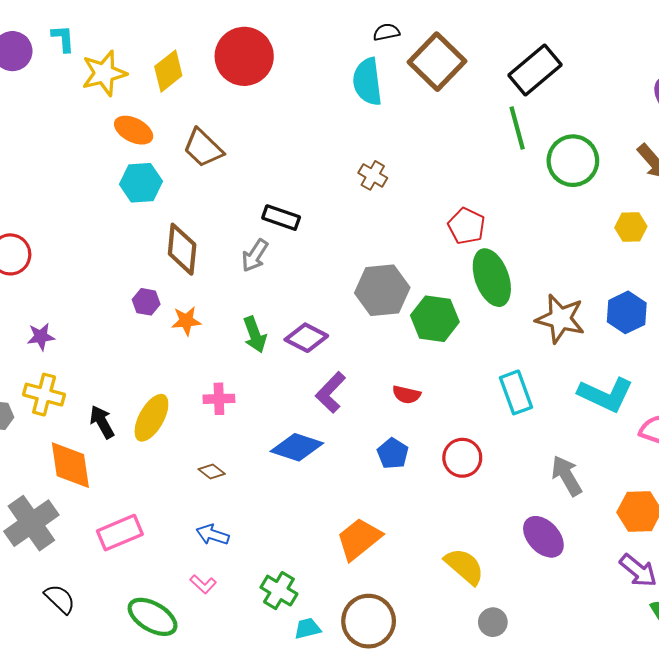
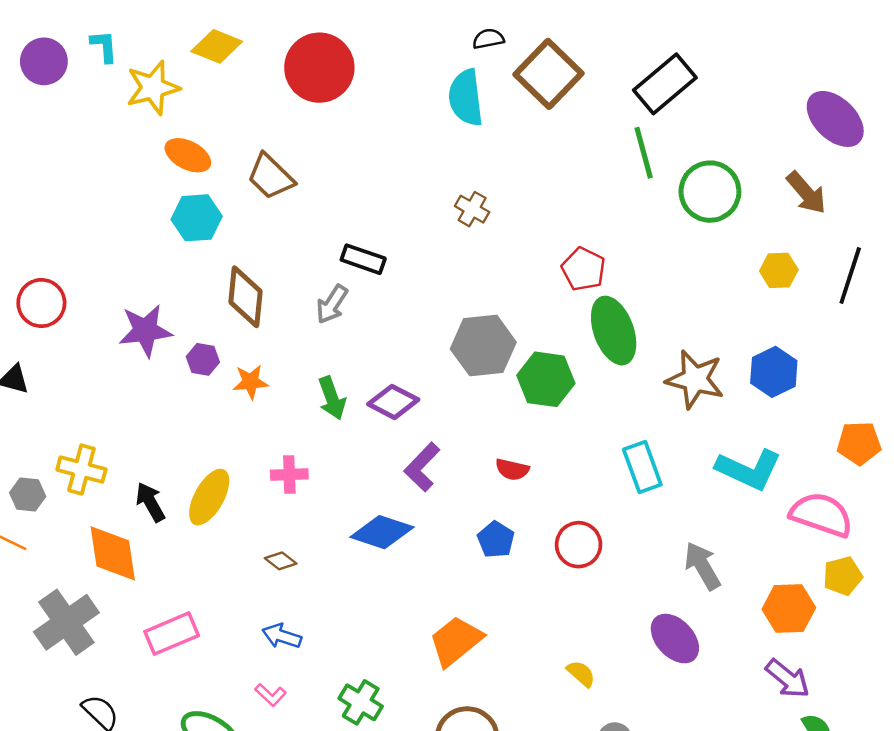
yellow diamond: (168, 71) -> (217, 46), moved, turned 60
purple star: (41, 337) -> (145, 331), moved, size x1.6
yellow semicircle: (464, 566) -> (581, 674), size x0.6

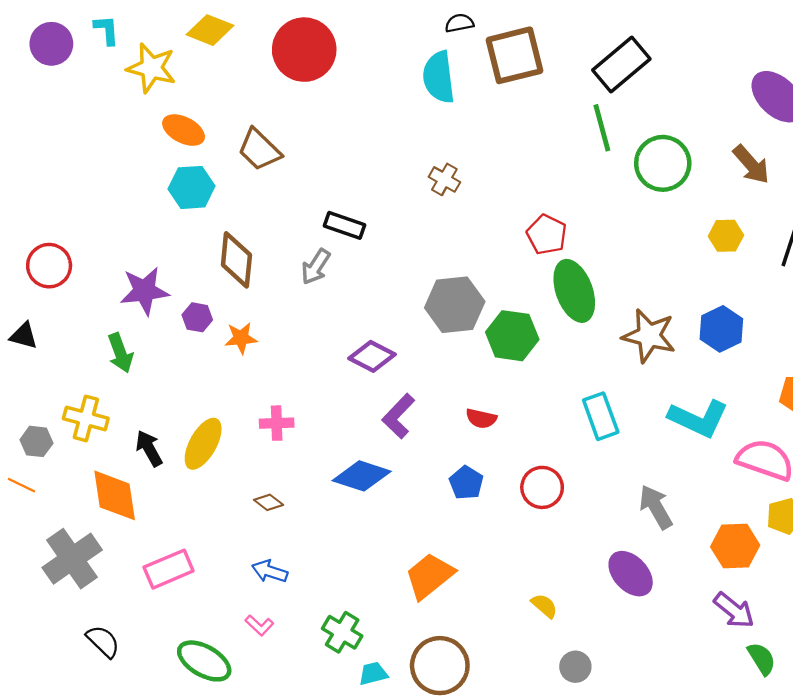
brown square: (548, 74) -> (514, 55), turned 32
yellow star: (153, 88) -> (151, 68), turned 30
green arrow: (332, 398) -> (120, 353), moved

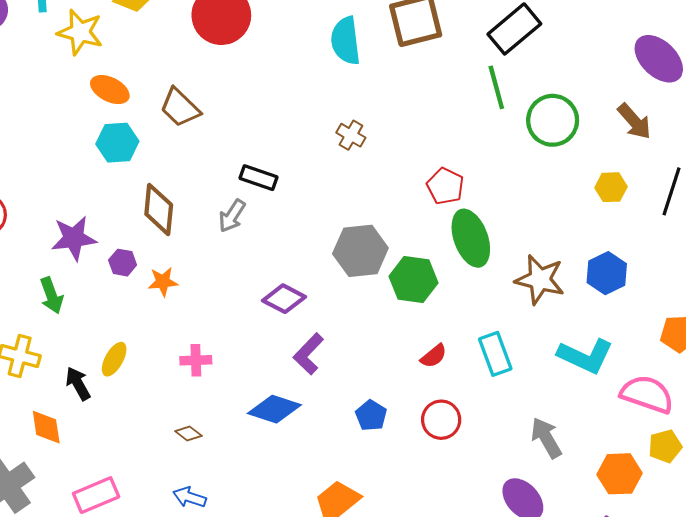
red semicircle: (481, 418) -> (434, 356), moved, turned -52
yellow ellipse: (203, 444) -> (114, 359), moved, size x0.7
orange diamond: (115, 495) -> (46, 427), size x0.7

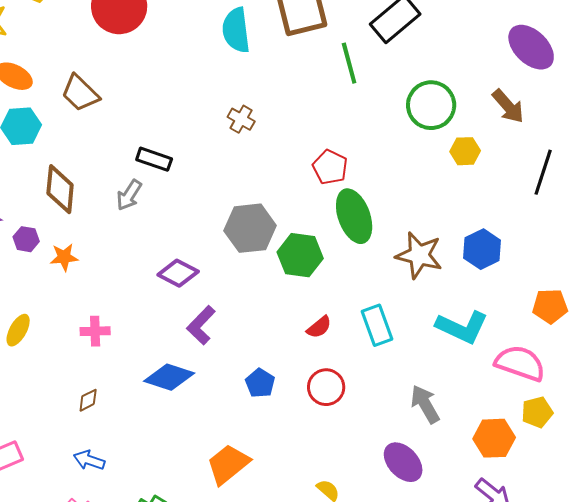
green line: (496, 87) -> (349, 63), moved
yellow hexagon: (611, 187) -> (465, 151), moved
brown diamond: (188, 434) -> (88, 400), turned -65

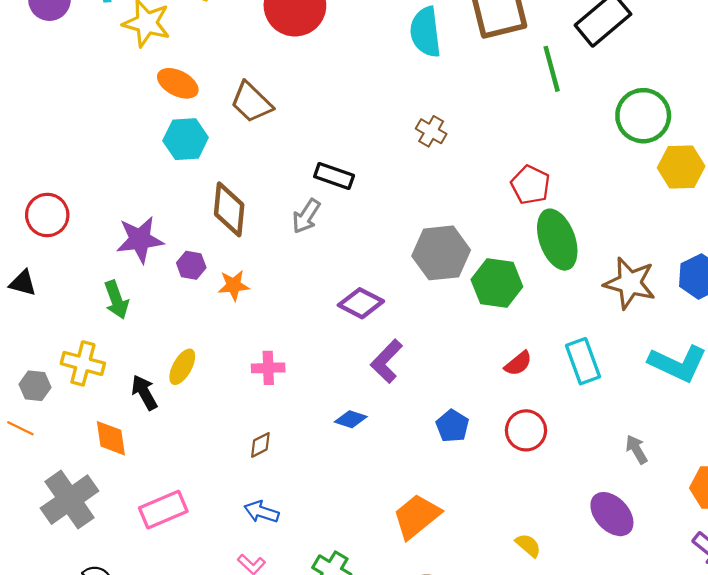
yellow hexagon: (465, 151) -> (681, 167), size x1.4
blue diamond: (169, 377) -> (351, 419), size x0.6
gray arrow: (425, 404) -> (636, 449), size x0.7

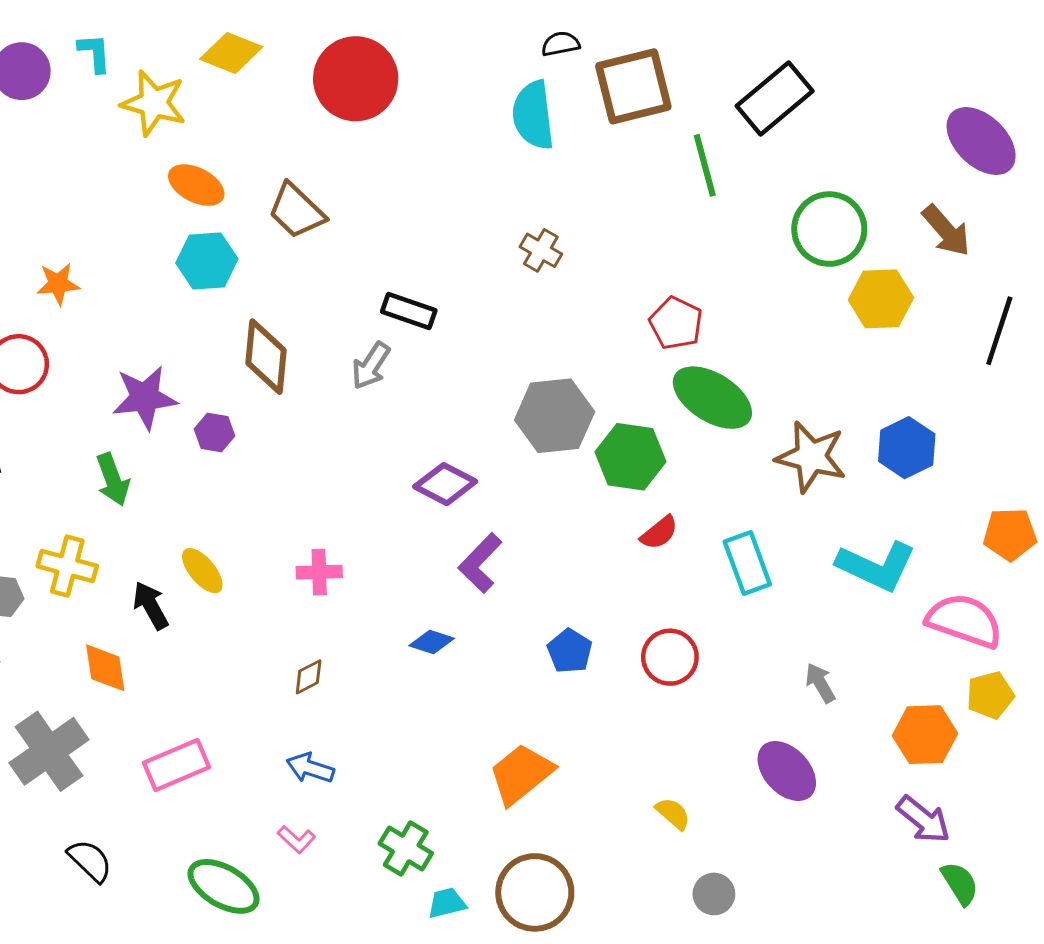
green ellipse: (557, 240) -> (712, 398), turned -38
orange star: (234, 285) -> (58, 284), moved
red semicircle: (518, 363) -> (659, 533), moved
yellow ellipse: (182, 367) -> (202, 571), turned -69

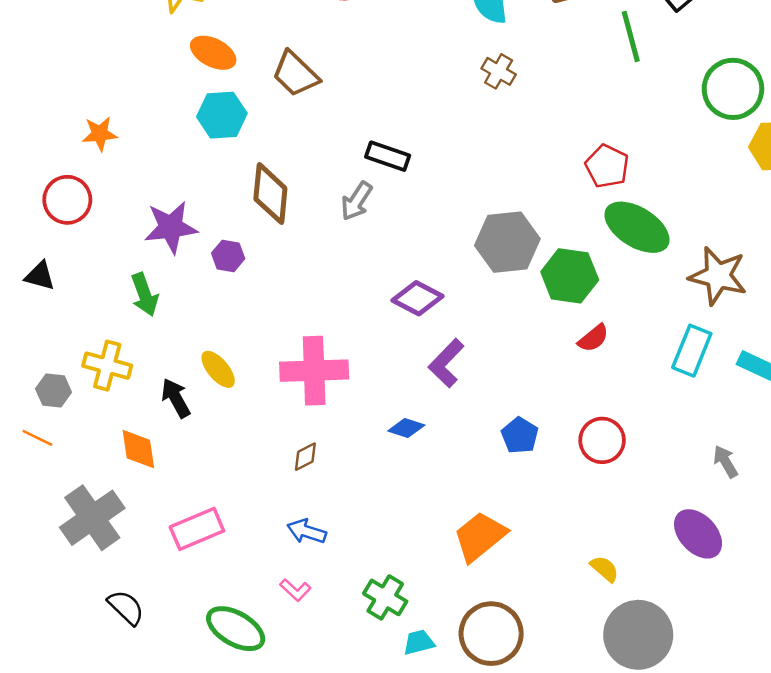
brown cross: (541, 250) -> (499, 71), moved
cyan rectangle: (747, 563) -> (692, 351), moved, turned 42
pink cross: (319, 572) -> (314, 371), size x1.8
gray circle: (714, 894) -> (638, 635), size x2.0

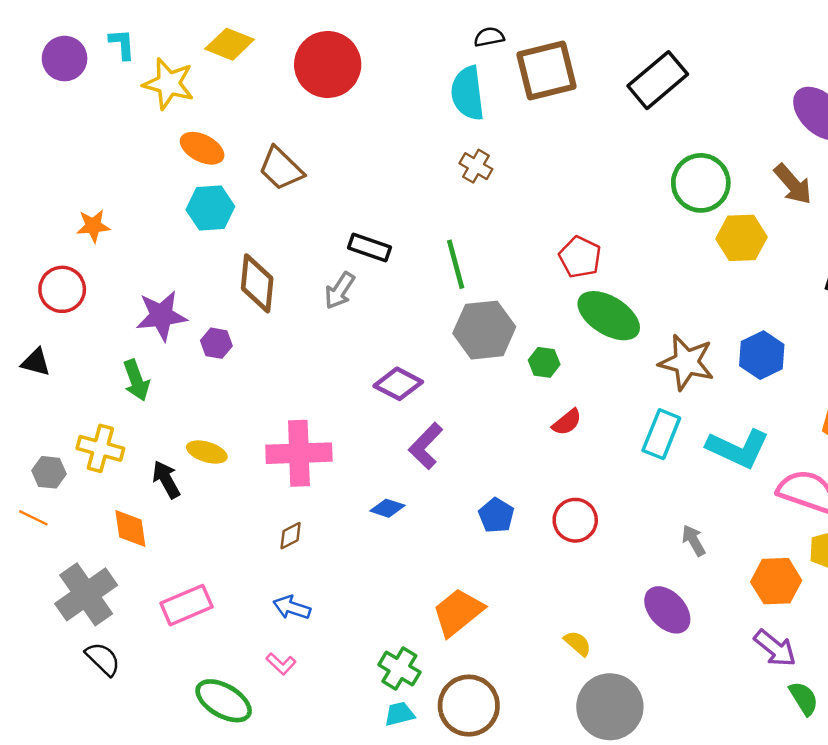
green line: (631, 37) -> (456, 264), moved
green hexagon: (570, 276) -> (544, 362), size x0.6
yellow ellipse: (218, 369) -> (207, 452), turned -33
green cross: (385, 597) -> (399, 668), moved
black semicircle: (126, 607) -> (103, 659), moved

